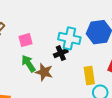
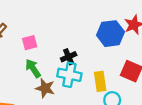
cyan cross: (69, 38) -> (69, 75), moved
brown star: (44, 72) -> (45, 88), moved

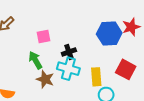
pink square: (30, 43) -> (43, 37), moved

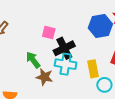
pink square: (43, 37) -> (49, 32), moved, turned 32
black cross: (69, 52) -> (64, 48), size x1.5

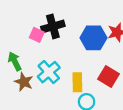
black cross: (64, 48) -> (53, 26), moved
cyan cross: (66, 64) -> (49, 72), turned 30

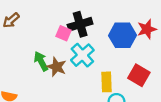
cyan cross: (49, 72) -> (82, 55), moved
brown star: (24, 82) -> (57, 67), moved

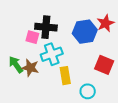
black cross: (80, 24) -> (46, 27), turned 30
cyan cross: (82, 55) -> (52, 54), turned 30
yellow rectangle: (107, 82) -> (65, 76), moved

